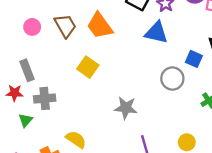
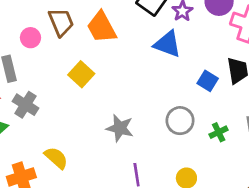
pink circle: (32, 27) -> (30, 38), moved
gray circle: (172, 79) -> (180, 121), moved
gray cross: (45, 98) -> (25, 105), turned 30

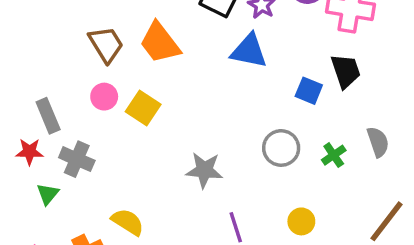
pink circle: (30, 38) -> (104, 97), moved

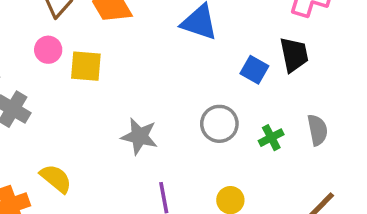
yellow square: (143, 108) -> (86, 66), turned -36

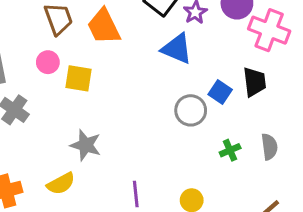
gray circle: (219, 124) -> (191, 110), moved
gray star: (139, 136) -> (86, 145), moved
yellow semicircle: (56, 179) -> (61, 184), moved, turned 108

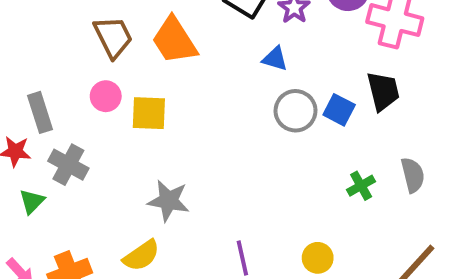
blue triangle: (177, 49) -> (275, 59), size x0.6
gray circle: (191, 110) -> (295, 111), moved

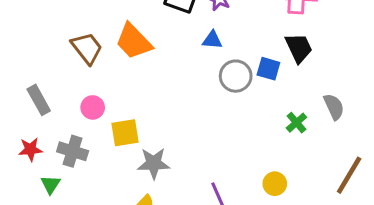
pink circle: (106, 96) -> (93, 107), moved
gray rectangle: (40, 112) -> (39, 100), moved
yellow square: (149, 113) -> (125, 133), moved

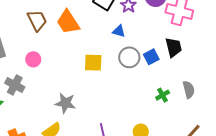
blue square: (268, 69) -> (151, 57), turned 35
yellow square: (125, 133) -> (93, 63), moved

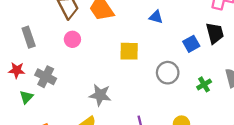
gray circle: (129, 57) -> (168, 73), moved
pink circle: (33, 59) -> (72, 39), moved

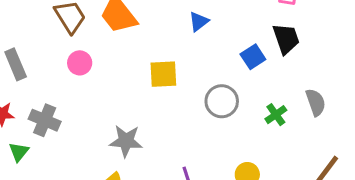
blue triangle: (156, 17) -> (199, 22), turned -48

